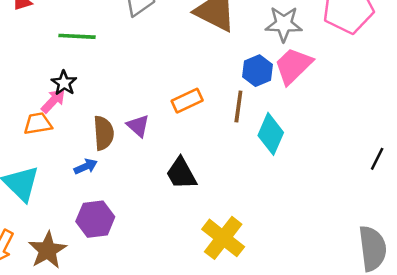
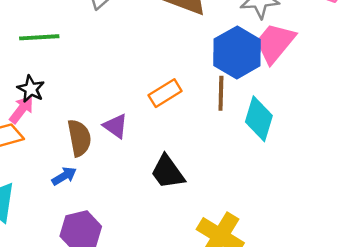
blue hexagon: (257, 71) -> (237, 52), size x1.5

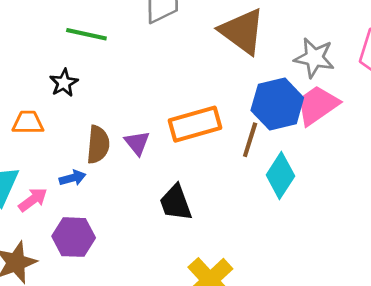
orange rectangle: (165, 93) -> (195, 124), size x1.5
pink arrow: (22, 109) -> (33, 200), moved

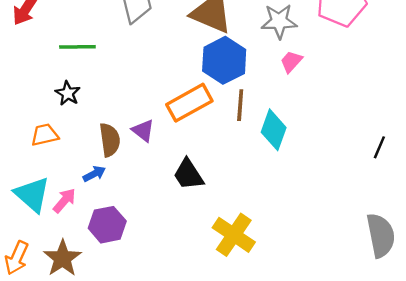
blue hexagon: (277, 104) -> (224, 60), moved
pink trapezoid: (317, 105) -> (291, 62), size x0.6

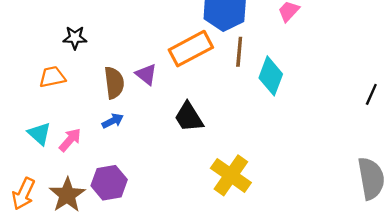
black star: (68, 93) -> (75, 38), turned -30
blue arrow: (94, 174) -> (113, 121), moved
cyan triangle: (32, 195) -> (39, 134), size x0.7
purple hexagon: (107, 225) -> (109, 183), moved

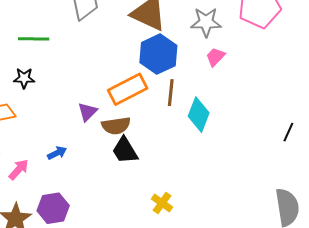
purple triangle: (146, 74) -> (87, 112), turned 35
brown semicircle: (114, 83) -> (116, 126), moved, turned 88
yellow cross: (231, 175) -> (162, 203), size x0.6

